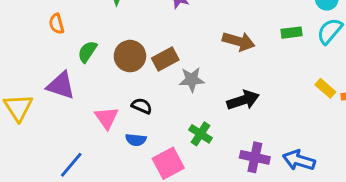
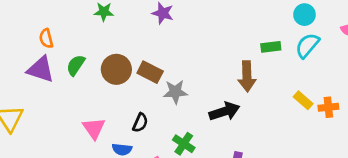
brown arrow: (239, 41) -> (247, 76), moved, turned 72
brown rectangle: (165, 59) -> (150, 72), turned 55
purple triangle: (61, 85) -> (41, 69), moved
black semicircle: (142, 106) -> (140, 123), moved, turned 90

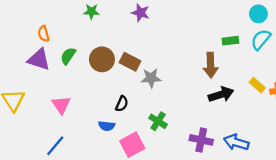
black arrow: (224, 111) -> (221, 94), moved
pink triangle: (94, 128) -> (61, 105), moved

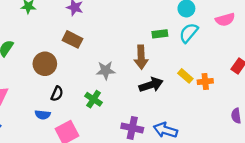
brown circle: (102, 59) -> (45, 64), moved
brown rectangle: (130, 62) -> (72, 39), moved
gray star: (151, 78) -> (106, 70), moved
green cross: (158, 121) -> (94, 99), moved

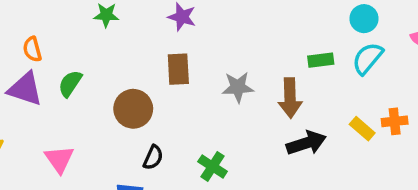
brown rectangle: (72, 39) -> (178, 69), turned 60
gray star: (106, 70) -> (238, 87), moved
orange cross: (205, 81) -> (395, 121), moved

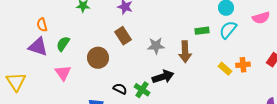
brown rectangle: (178, 69) -> (123, 36), turned -30
black arrow: (306, 143) -> (163, 77), moved
black semicircle: (153, 157) -> (120, 89), moved, turned -88
pink triangle: (59, 159) -> (63, 73), moved

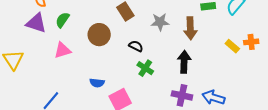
pink triangle: (63, 73) -> (62, 50), turned 48
black arrow: (163, 77) -> (184, 62), moved, turned -70
black semicircle: (120, 89) -> (136, 46), moved

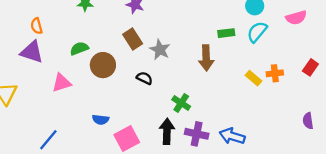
green semicircle: (62, 20) -> (79, 48), moved, turned 35
gray star: (160, 22) -> (160, 50), moved, turned 30
black arrow: (184, 62) -> (167, 131), moved
green cross: (145, 68) -> (181, 103), moved

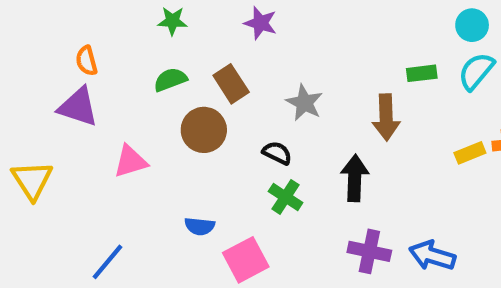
brown rectangle: (133, 39) -> (231, 84), moved
green semicircle: (79, 48) -> (170, 80), moved
yellow rectangle: (254, 78) -> (470, 153), turned -63
green cross: (181, 103) -> (286, 197), moved
black arrow: (167, 131) -> (355, 178), moved

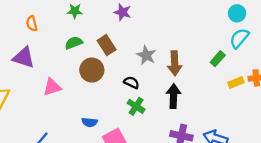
orange semicircle: (87, 61) -> (32, 24), moved
green rectangle: (422, 73) -> (218, 59), moved, turned -42
brown arrow: (386, 117) -> (175, 63), moved

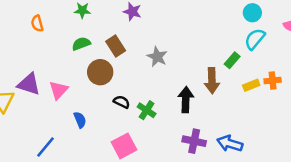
purple triangle: (24, 58) -> (29, 84), moved
brown arrow: (175, 63) -> (212, 81), moved
black semicircle: (132, 83) -> (122, 102), moved
pink triangle: (52, 87) -> (59, 90), turned -30
blue semicircle: (90, 122) -> (80, 120), moved, turned -119

